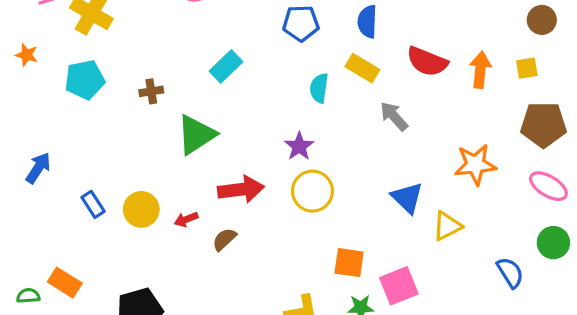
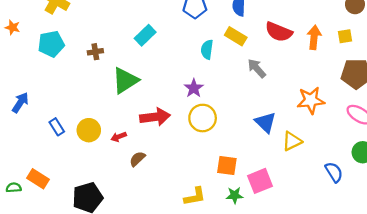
brown semicircle: (224, 239) -> (137, 159), moved

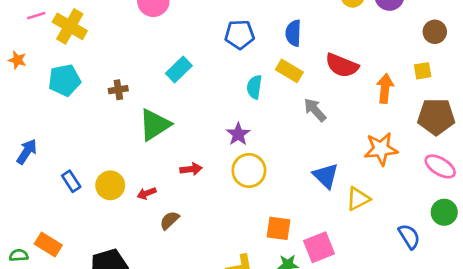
orange arrow: (314, 37) -> (385, 88), moved
red arrow: (155, 117) -> (191, 169), size x0.6

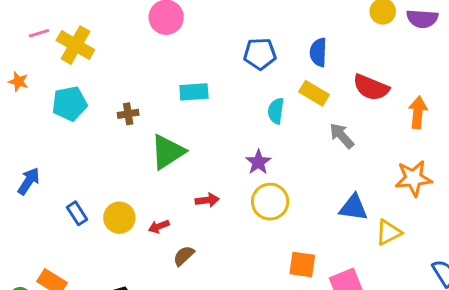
cyan rectangle: (179, 69) -> (194, 92), turned 40
blue triangle: (326, 176) -> (353, 207), turned -36

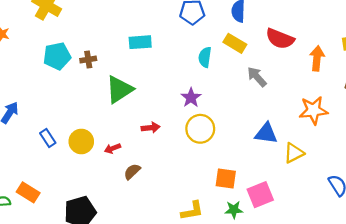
cyan pentagon: (70, 104) -> (57, 56), moved

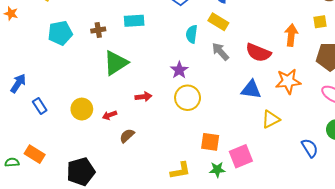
red semicircle: (280, 39) -> (258, 53), moved
brown cross: (88, 59) -> (98, 30), moved
gray arrow: (257, 77) -> (220, 52), moved
blue triangle: (266, 133) -> (251, 90), moved
blue rectangle: (48, 138) -> (40, 106), moved

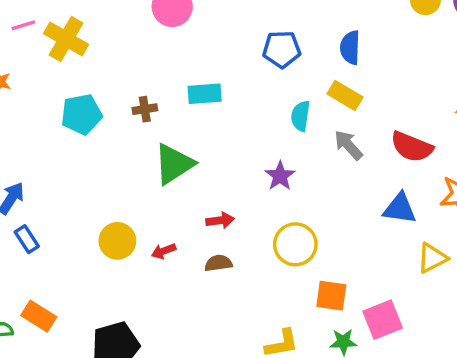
yellow circle: (188, 98) -> (295, 244), moved
blue rectangle: (40, 106) -> (27, 239), moved
brown semicircle: (127, 136) -> (218, 263), moved, turned 35

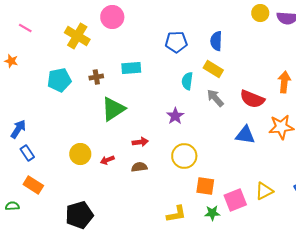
pink line: (23, 25) -> (25, 28), turned 48
yellow cross: (66, 39) -> (77, 36), moved
yellow triangle: (432, 258) -> (264, 191), moved
orange rectangle: (39, 316) -> (33, 185), moved

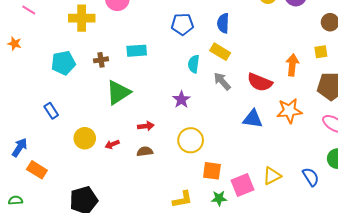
yellow cross: (77, 36) -> (82, 18), turned -30
blue arrow: (18, 129) -> (20, 147), moved
blue rectangle: (27, 153) -> (51, 111), moved
green semicircle: (12, 206) -> (16, 200), moved

